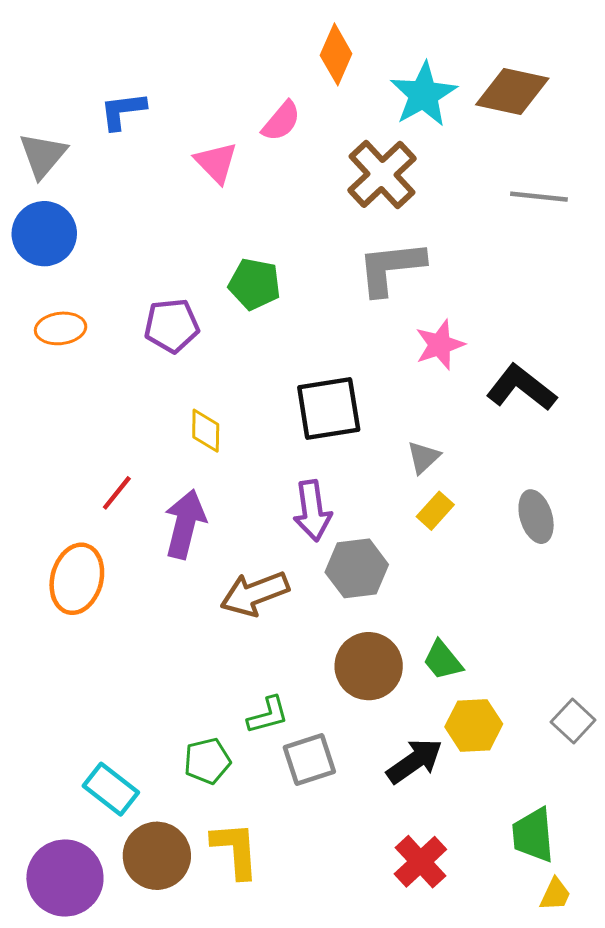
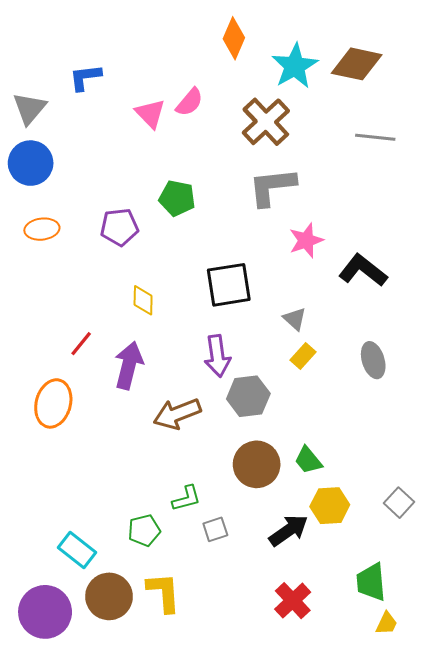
pink semicircle: (281, 121) -> (190, 102), moved
gray triangle: (423, 457) -> (295, 319), turned -35
gray square: (309, 759) -> (215, 529), size x0.7

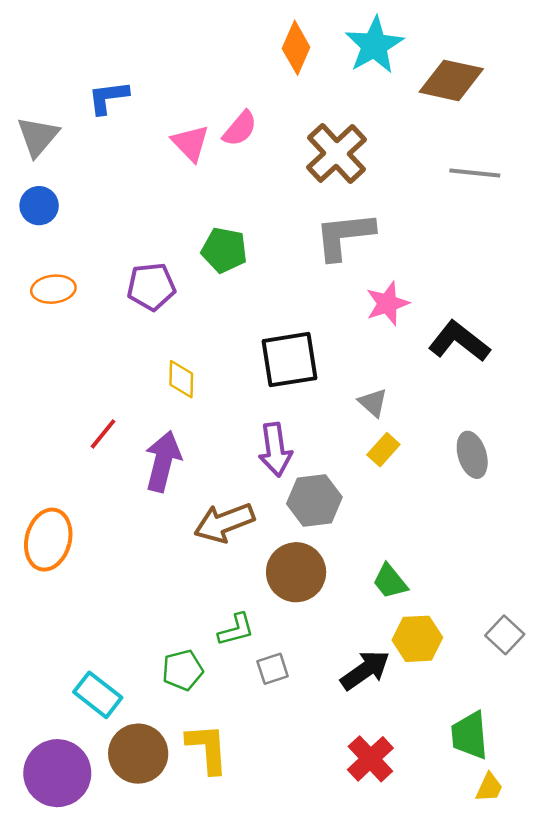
cyan star: (295, 66) -> (374, 45), moved
blue circle: (31, 163) -> (39, 206), size x0.7
orange ellipse: (53, 403) -> (48, 540), moved
brown circle: (257, 464) -> (296, 572), moved

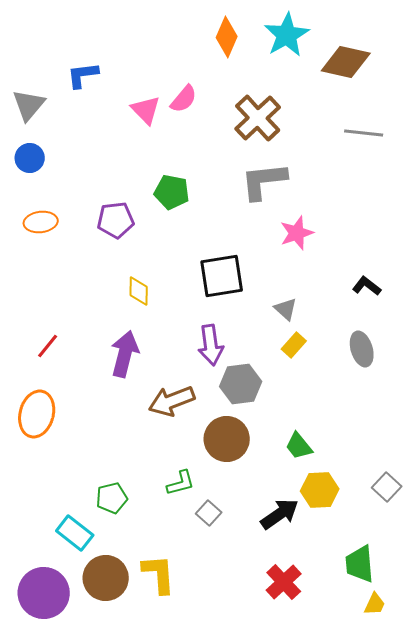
black L-shape: (459, 341) -> (367, 286), moved, size x0.6
red line: (103, 434) -> (48, 346), moved
gray square: (273, 669) -> (209, 513), turned -30
green pentagon: (183, 670) -> (112, 498), moved

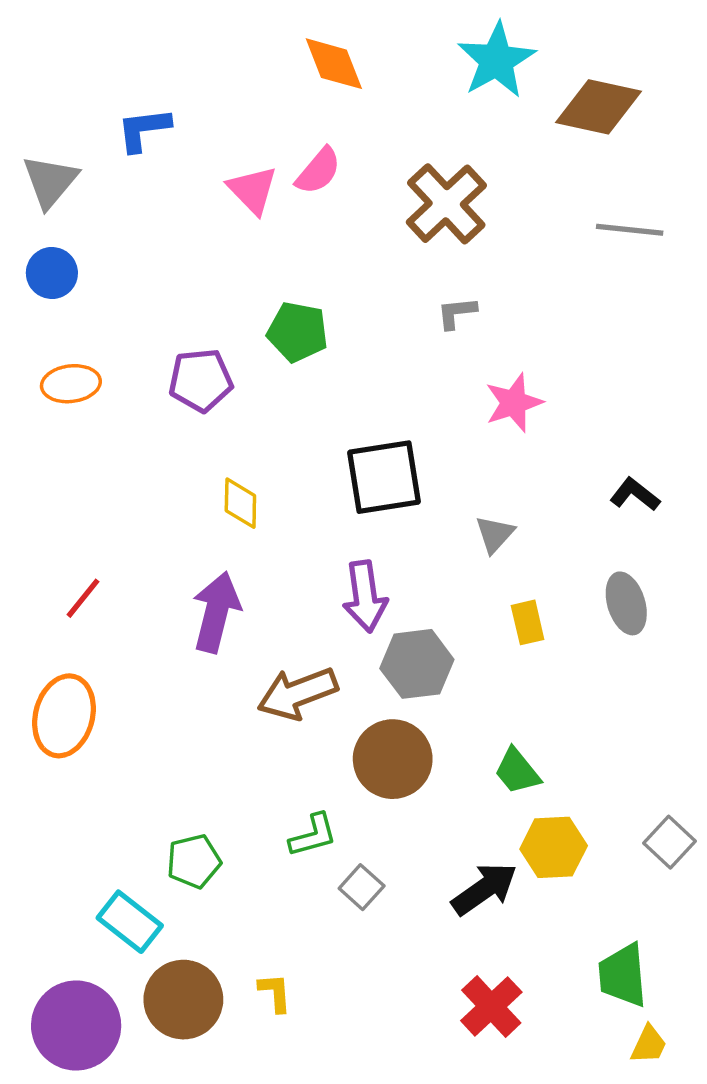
orange diamond: (227, 37) -> (334, 64), moved, turned -45
gray L-shape: (264, 181) -> (457, 313), size x0.5
gray triangle: (286, 309) -> (495, 534), turned 30
yellow rectangle: (294, 345) -> (528, 622), moved, turned -55
yellow L-shape: (159, 574) -> (275, 993), size x0.6

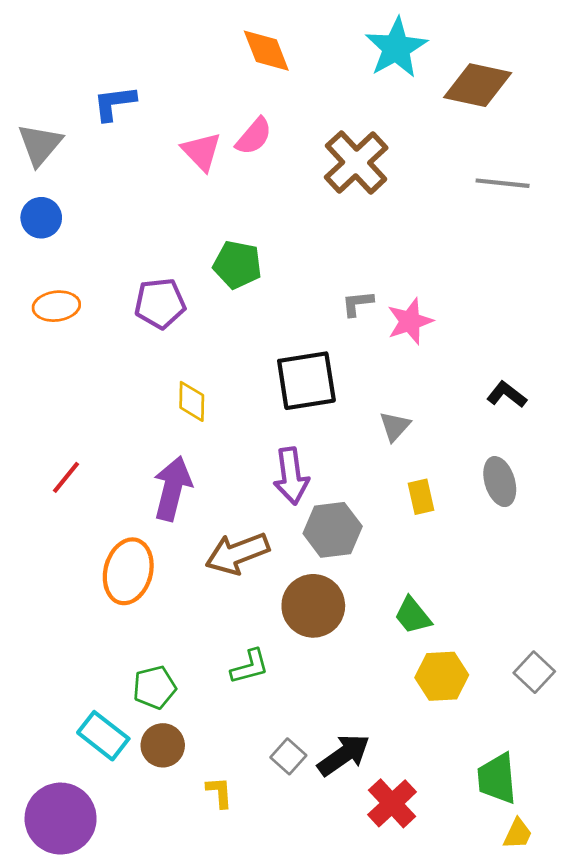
gray L-shape: (457, 313) -> (357, 303), moved
orange ellipse: (64, 716) -> (128, 571), moved
gray square: (362, 887) -> (288, 756), moved
black arrow: (484, 889) -> (344, 755), moved
brown circle: (183, 1000) -> (163, 745), moved, size x0.7

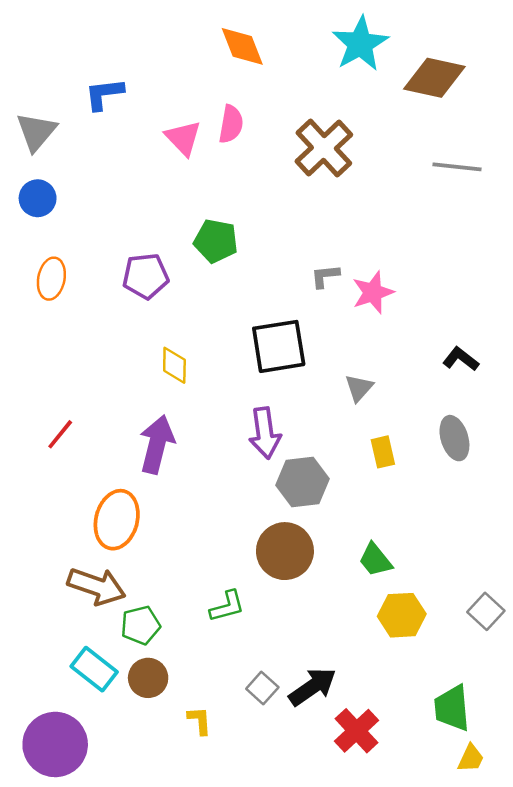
pink semicircle: (254, 136) -> (231, 124), turned -30
orange ellipse: (56, 306) -> (51, 279), turned -72
brown arrow: (237, 553) -> (97, 586), moved, turned -140

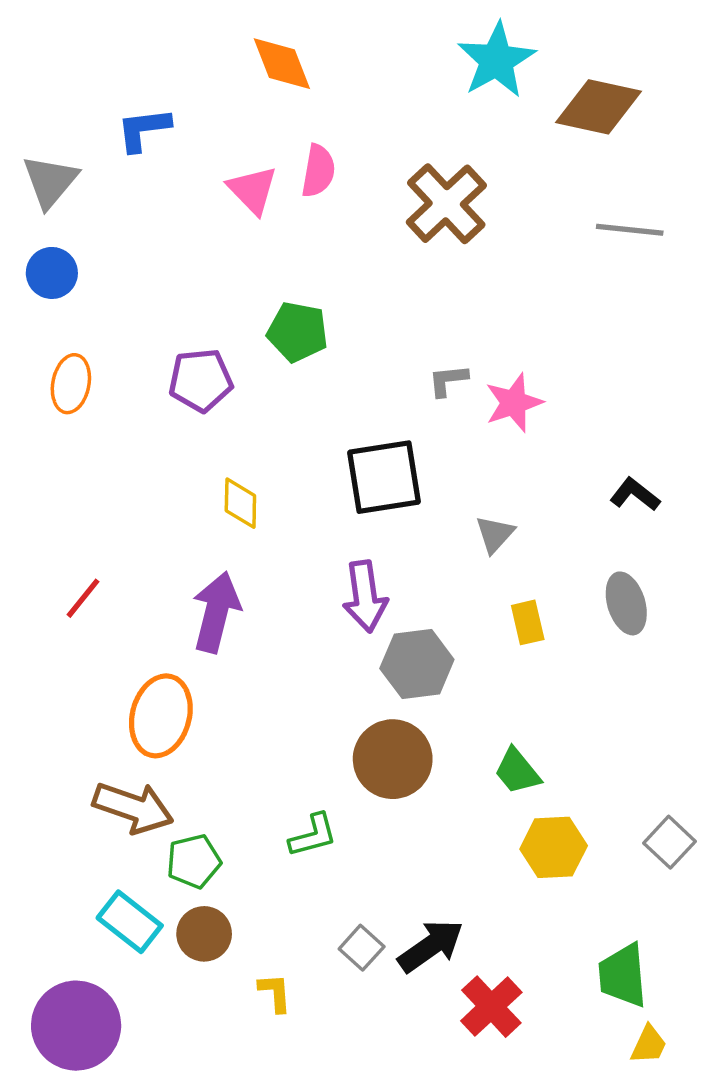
orange diamond: (242, 46) -> (282, 64), moved

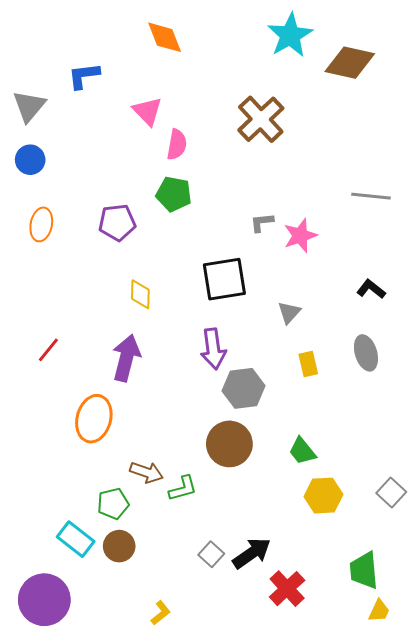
pink semicircle: (318, 171) -> (177, 145), moved
gray line: (630, 230) -> (371, 196), moved
brown arrow: (133, 808) -> (146, 472), moved, size x0.7
yellow L-shape: (275, 993) -> (161, 613), moved, turned 55

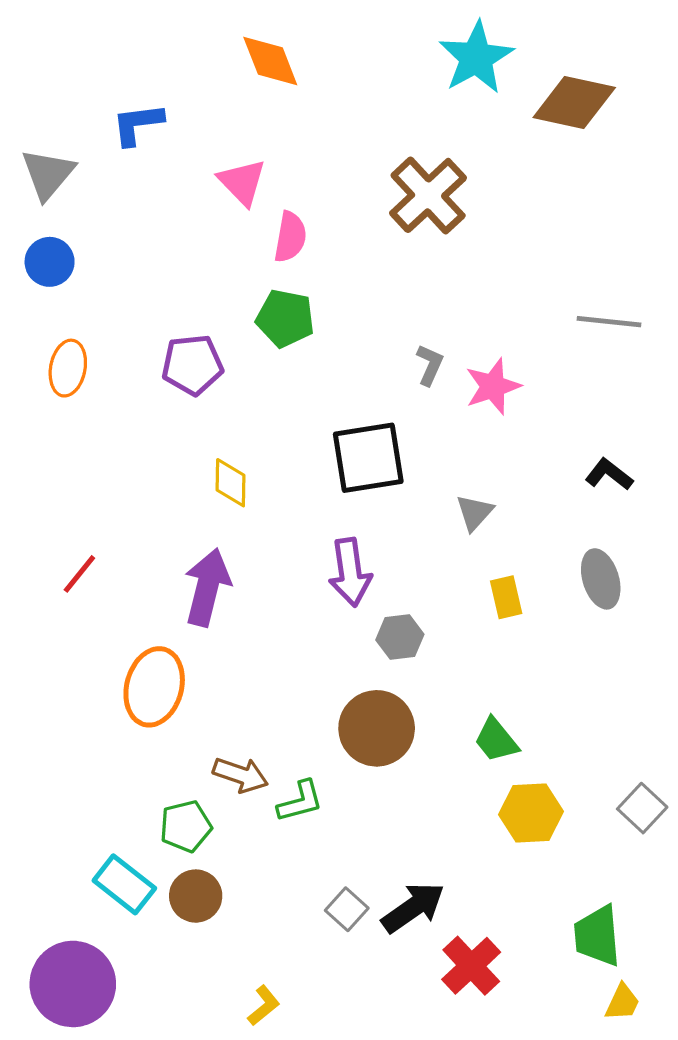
gray L-shape: (262, 222) -> (430, 365), turned 120
gray hexagon: (244, 388) -> (400, 637), size x0.7

